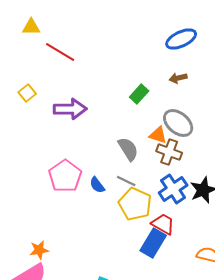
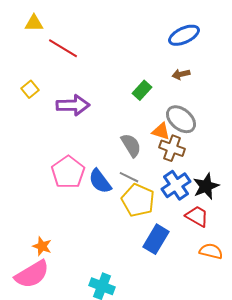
blue semicircle: (97, 185) -> (100, 181), size x1.5
red trapezoid: (163, 224) -> (197, 216), moved
orange star: (39, 250) -> (42, 246), turned 30

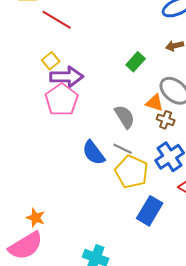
yellow square: (30, 89) -> (51, 61), moved
brown cross: (172, 148) -> (166, 120), size x0.7
pink pentagon: (68, 172) -> (62, 100), moved

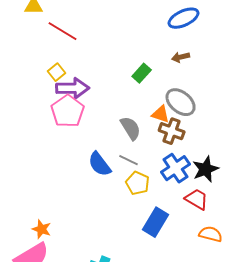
brown cross: (166, 120) -> (172, 131), size x1.4
yellow pentagon: (132, 172) -> (138, 183), size x0.7

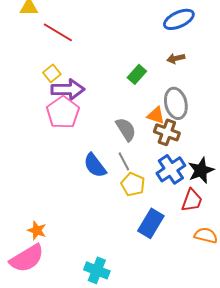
gray ellipse: (181, 102) -> (176, 103), turned 36
gray line: (129, 160) -> (124, 161), turned 36
red trapezoid: (197, 199) -> (192, 200), turned 80

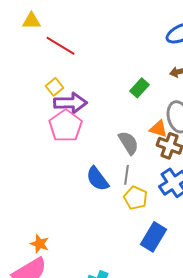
gray line: (124, 161) -> (126, 175), turned 36

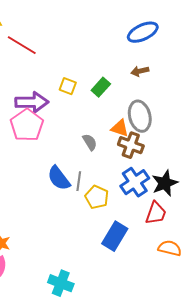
yellow square: (54, 87) -> (68, 86), moved, turned -30
gray semicircle: (128, 143) -> (90, 142), size x0.7
gray line: (126, 175) -> (79, 181), moved

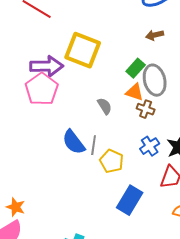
yellow square: (68, 86) -> (83, 50), size x2.0
green rectangle: (101, 87) -> (136, 68), moved
brown cross: (131, 145) -> (146, 109), size x0.7
blue cross: (135, 182) -> (150, 146), size x0.7

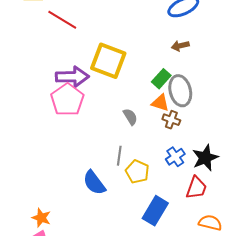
blue semicircle: (74, 142) -> (94, 183), moved

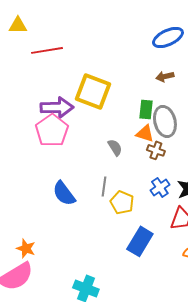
red line: (62, 20) -> (47, 50), turned -40
green rectangle: (161, 79) -> (146, 109), turned -36
blue semicircle: (94, 183) -> (64, 193), moved

